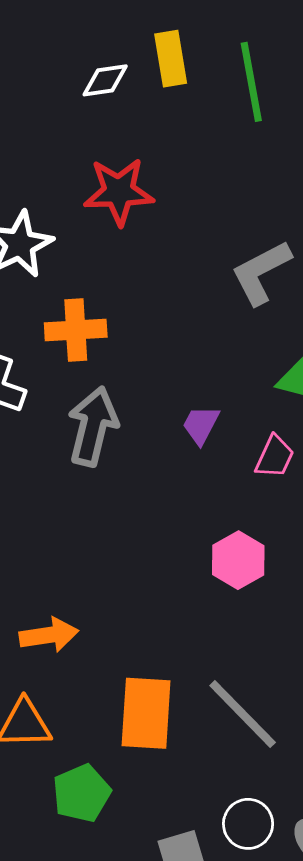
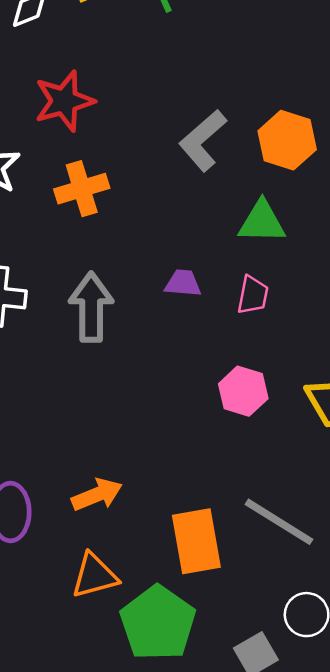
orange cross: (76, 330) -> (82, 189), moved
purple trapezoid: (201, 425) -> (183, 283), turned 81
green pentagon: (82, 793) -> (158, 623), size x1.5

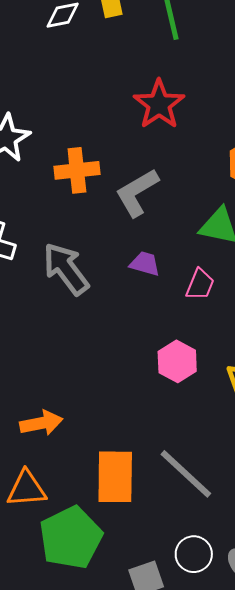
red star: (64, 101) -> (159, 104), moved, turned -30
gray L-shape: (203, 140) -> (137, 193), moved
gray arrow: (91, 307) -> (66, 269), turned -48

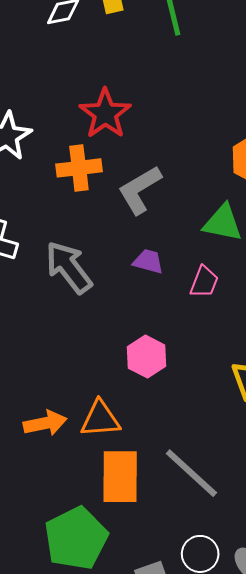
red star: (159, 104) -> (105, 114), moved
pink hexagon: (177, 361) -> (147, 357), moved
orange triangle: (26, 489) -> (100, 419), moved

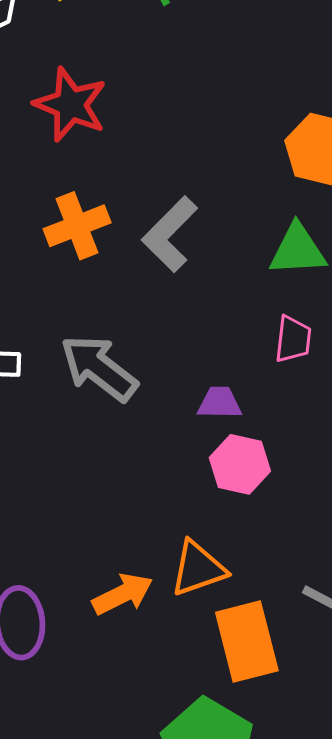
red star: (105, 114) -> (70, 105), moved
purple trapezoid: (148, 261) -> (220, 403), moved

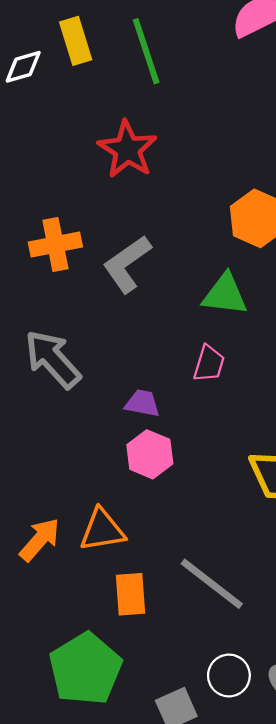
red star: (70, 105) -> (127, 149), moved
orange arrow: (123, 594) -> (40, 540), turned -33
orange rectangle: (247, 642) -> (130, 594), size x0.7

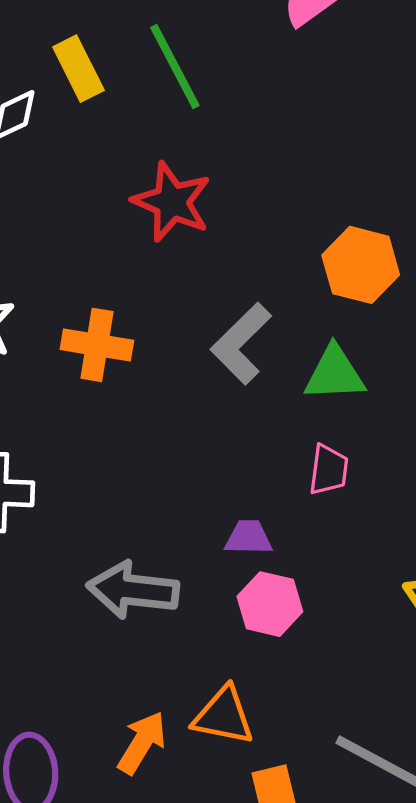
orange cross: (55, 245) -> (97, 345), turned 30
gray L-shape: (127, 264) -> (241, 344), moved
gray arrow: (53, 359) -> (133, 590), moved, turned -32
orange triangle: (102, 530) -> (224, 716), turned 30

